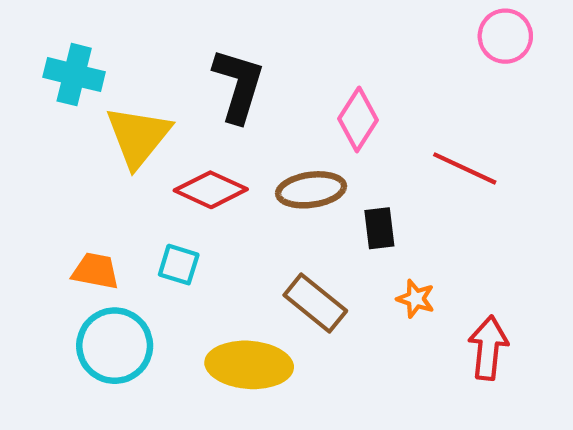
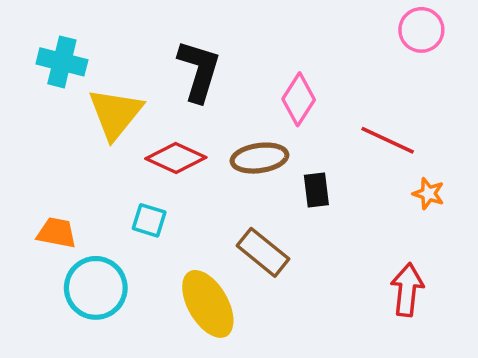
orange trapezoid: (95, 271) -> (57, 233), moved
orange star: (416, 299) -> (428, 194), moved
yellow ellipse: (249, 365) -> (208, 304), turned 56

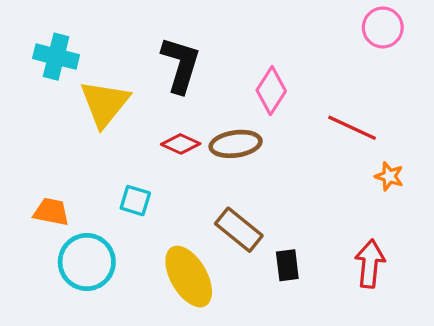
red diamond: (176, 158) -> (181, 144), moved, size x0.7
black rectangle: (316, 190) -> (287, 265), moved

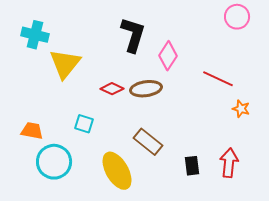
black L-shape: (181, 65) -> (133, 35), moved
black rectangle: (287, 265) -> (192, 166), moved

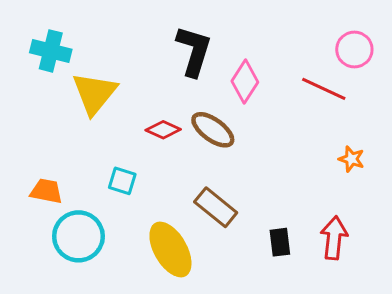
pink circle: (237, 17) -> (354, 49), moved
red line: (218, 79) -> (324, 89), moved
brown ellipse: (146, 89) -> (213, 130), turned 44

